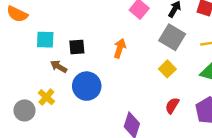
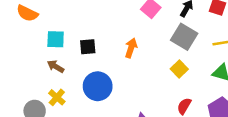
brown arrow: (59, 67) -> (56, 66), moved

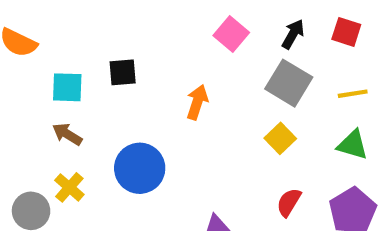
black square: (88, 47) -> (123, 72), moved

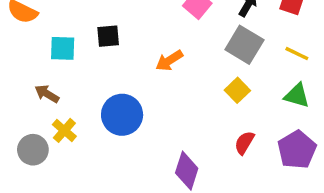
yellow line: (353, 94) -> (297, 54), turned 35
orange arrow: (197, 102) -> (169, 61), turned -140
brown arrow: (67, 134) -> (47, 94), moved

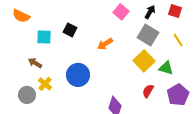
black square: (108, 36) -> (70, 30), turned 32
yellow line: (297, 54) -> (178, 40), turned 32
yellow square: (237, 90) -> (144, 61), size x1.5
green triangle: (297, 96) -> (166, 68), moved

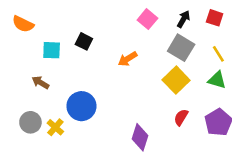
green triangle: (166, 68) -> (217, 80), moved
blue circle: (78, 75) -> (81, 106), moved
yellow cross: (45, 84) -> (55, 127), moved

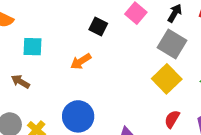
black square: (84, 41) -> (98, 27), moved
orange arrow: (128, 59) -> (81, 61), moved
blue circle: (81, 106) -> (78, 116), moved

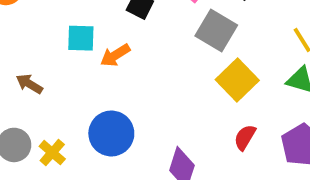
gray square: (172, 44) -> (216, 30), moved
cyan square: (33, 47) -> (81, 38), moved

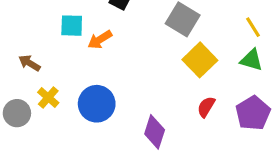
yellow cross: (52, 153) -> (48, 97), moved

